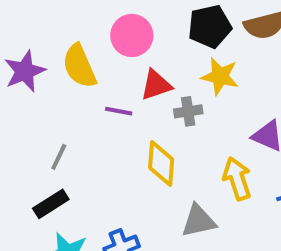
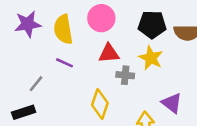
purple line: (119, 111) -> (65, 63), moved

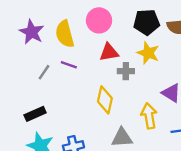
purple star: (28, 24) -> (32, 32), turned -30
gray line: (36, 84) -> (44, 72), moved

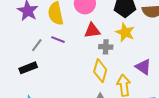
yellow diamond: (105, 100) -> (100, 71), moved
black rectangle: (35, 114) -> (28, 68), moved

